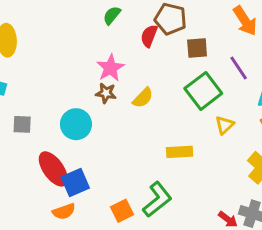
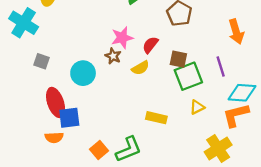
red semicircle: (149, 36) -> (150, 45), moved
brown square: (197, 48) -> (178, 59), moved
orange square: (122, 211) -> (99, 150), turned -30

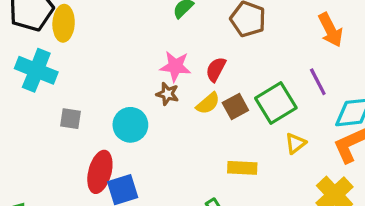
pink star: (122, 38) -> (175, 66), turned 30
brown square: (178, 59) -> (235, 106), moved, turned -30
red ellipse: (56, 102) -> (100, 172), turned 44

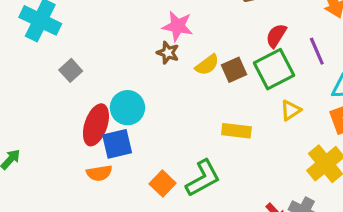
red semicircle: (216, 69) -> (276, 36), moved
gray square: (71, 119) -> (71, 70), turned 35
cyan circle: (130, 125) -> (127, 108), moved

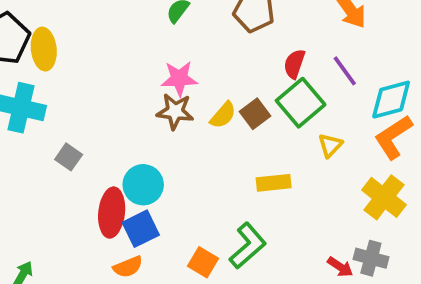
brown star: (168, 53) -> (175, 111), size x1.4

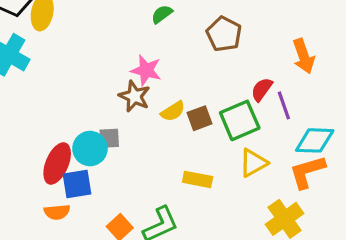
red semicircle: (294, 64) -> (262, 89), moved
yellow triangle: (330, 145) -> (253, 163), size x1.4
gray square: (69, 157) -> (109, 138), moved, turned 35

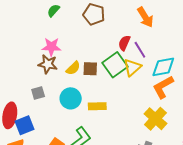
brown square: (199, 118) -> (90, 69), turned 35
cyan circle: (90, 149) -> (71, 98), moved
yellow triangle: (253, 163) -> (132, 67), moved

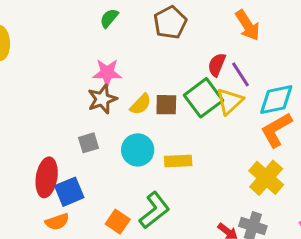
brown pentagon: (94, 14) -> (170, 23), turned 30
brown star: (48, 64) -> (102, 99), turned -30

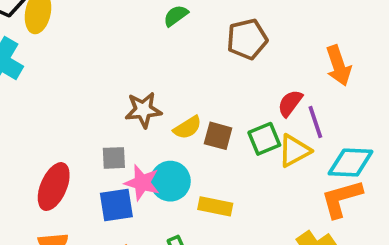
pink star: (107, 73) -> (142, 183), moved
green square: (204, 98) -> (264, 139), size x0.7
blue square: (69, 192) -> (116, 205), moved

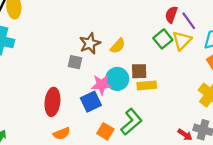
brown square: (218, 136) -> (139, 71), moved
gray square: (114, 158) -> (75, 62), moved, turned 32

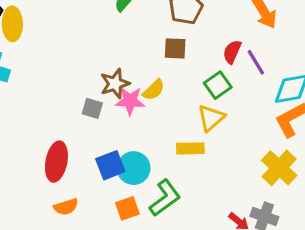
yellow triangle: (182, 41) -> (211, 118), moved
brown square: (139, 71) -> (175, 48), moved
cyan circle: (117, 79) -> (134, 168), moved
pink star: (102, 85) -> (130, 101), moved
orange square: (105, 131) -> (127, 208), turned 35

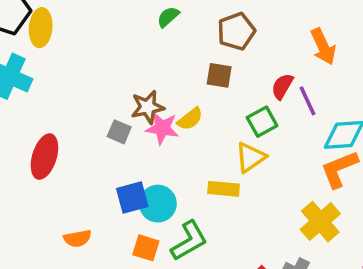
red ellipse: (56, 162) -> (44, 157), moved
orange square: (127, 208) -> (146, 248), turned 30

